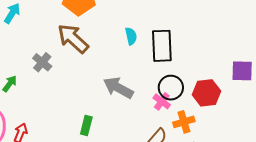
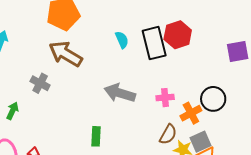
black circle: (171, 88) -> (213, 99), moved
red hexagon: (206, 93) -> (178, 35), moved
pink cross: (162, 101) -> (165, 98), turned -30

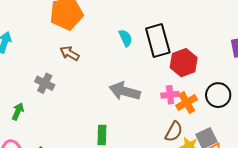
red hexagon: (178, 35) -> (184, 63), moved
brown arrow: (66, 54) -> (70, 53), size x0.6
orange cross: (191, 113) -> (187, 102), moved

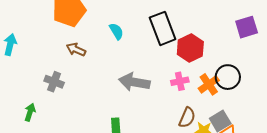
cyan semicircle: (126, 38) -> (116, 31), moved
orange cross: (187, 102) -> (209, 84), moved

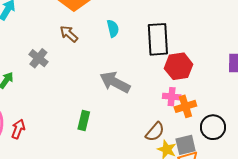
black circle: (228, 77) -> (213, 127), moved
pink cross: (180, 81) -> (172, 97), moved

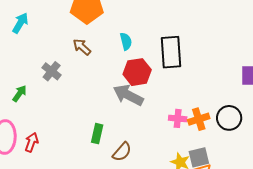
red hexagon: (179, 66) -> (137, 72), moved
pink cross: (172, 97) -> (178, 118), moved
black circle: (213, 127) -> (229, 118), moved
brown semicircle: (155, 132) -> (122, 152), moved

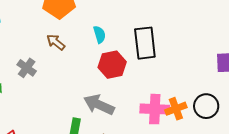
gray arrow: (128, 95) -> (99, 105), moved
pink cross: (178, 118) -> (155, 109), size x1.6

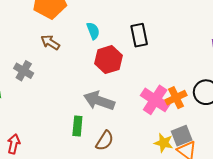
black rectangle: (145, 43) -> (139, 35), size x0.7
pink cross: (155, 109) -> (155, 100), turned 36

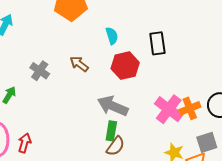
brown arrow: (50, 42) -> (79, 64), moved
green rectangle: (77, 126) -> (111, 131), moved
gray square: (182, 136) -> (207, 142), moved

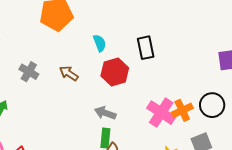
gray cross: (40, 71) -> (29, 72), moved
gray arrow: (113, 106) -> (105, 113), size x0.7

